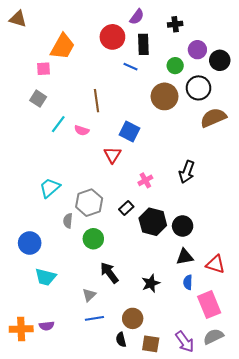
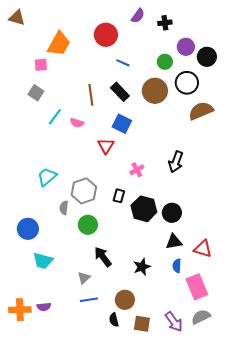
purple semicircle: (137, 17) -> (138, 16), moved
black rectangle: (143, 44) -> (120, 92), moved, turned -42
black rectangle: (126, 208) -> (119, 196), turned -32

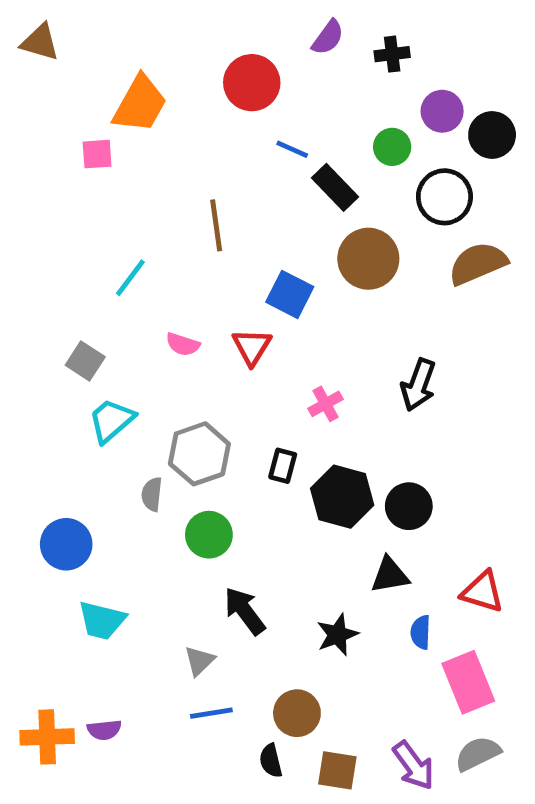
brown circle: (155, 91) -> (368, 259), moved
black rectangle: (120, 92) -> (335, 187), moved
gray square: (36, 93) -> (85, 361), moved
pink semicircle: (77, 123) -> (183, 344), moved
black triangle: (174, 242) -> (390, 575), moved

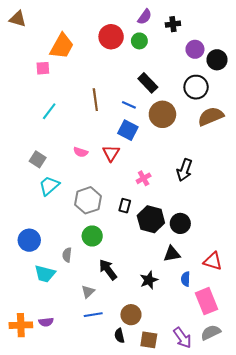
green circle: (392, 147) -> (139, 41), moved
blue line: (292, 149) -> (129, 105), moved
cyan line: (130, 278) -> (49, 111), moved
gray semicircle: (152, 494) -> (67, 255), moved

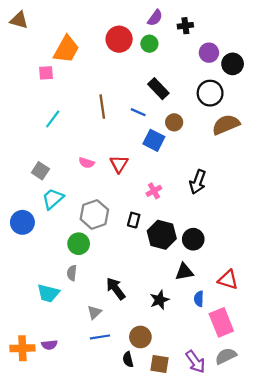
brown circle: (162, 114) -> (174, 122), size x0.6
blue square: (128, 130) -> (154, 140), moved
green circle: (92, 236) -> (79, 244), moved
blue circle: (29, 240) -> (22, 222), moved

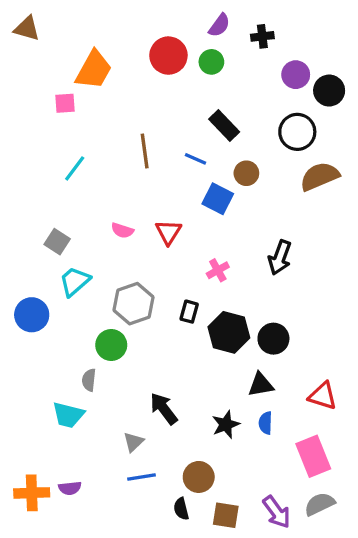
gray semicircle: (72, 273) -> (89, 380), moved
blue semicircle: (199, 299) -> (265, 423), moved

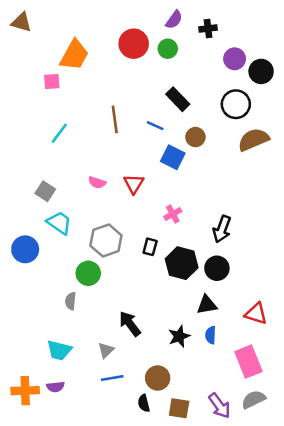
black arrow: (280, 258) -> (222, 229), moved
cyan trapezoid: (75, 281) -> (59, 223), turned 76
cyan trapezoid: (68, 415) -> (59, 350), moved

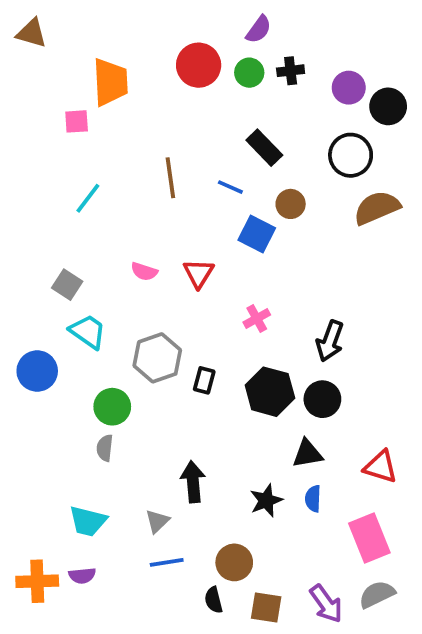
black cross: (208, 29) -> (291, 71), moved
orange trapezoid: (74, 55) -> (110, 82), turned -32
black rectangle: (150, 247) -> (204, 380), moved
green circle: (88, 273) -> (112, 407), moved
black arrow: (130, 324) -> (193, 482), turned 32

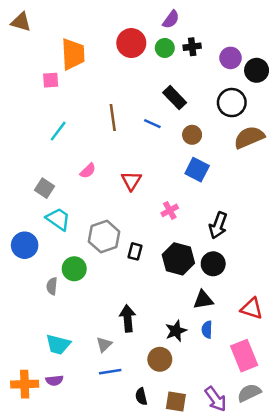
blue square: (257, 234) -> (197, 170), moved
pink semicircle: (144, 272) -> (88, 171), moved, turned -63
gray semicircle: (105, 448) -> (52, 286), moved
brown circle: (234, 562) -> (160, 359), moved

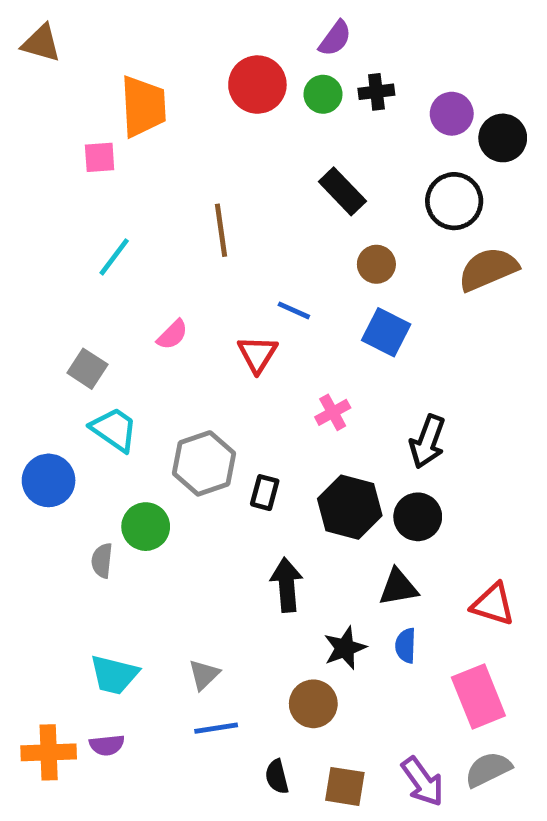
blue line: (152, 124) -> (294, 310), moved
black arrow: (128, 318) -> (287, 585), moved

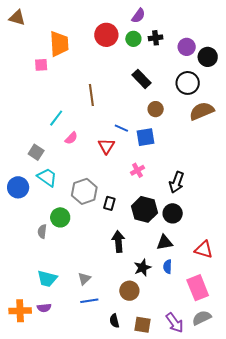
cyan line: (114, 257) -> (56, 118), moved
blue square: (386, 332) -> (145, 137), moved, turned -36
blue circle: (49, 480) -> (18, 187), moved

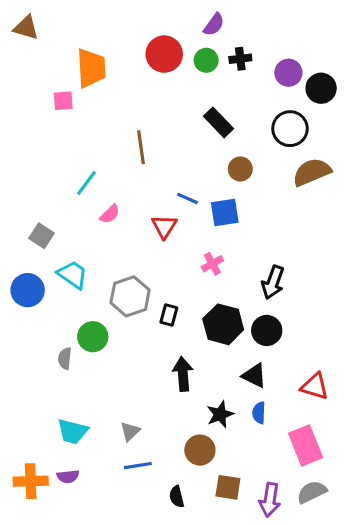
gray square: (36, 152) -> (42, 236), moved
black triangle: (165, 243) -> (254, 376), turned 36
purple arrow: (175, 323) -> (270, 500), turned 45
brown square: (142, 325) -> (228, 487), moved

